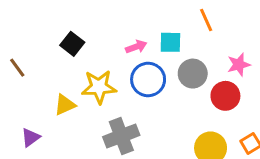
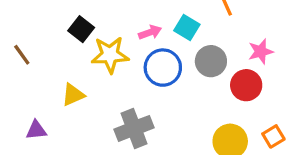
cyan square: (170, 42) -> (187, 27), turned 30
yellow star: (99, 87) -> (110, 55), moved
purple triangle: (31, 137) -> (36, 130), turned 30

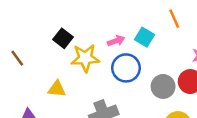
gray circle: (211, 61) -> (163, 86), moved
yellow triangle: (73, 95) -> (57, 89), turned 30

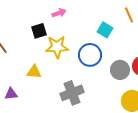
black square: (63, 38) -> (39, 31), turned 35
pink arrow: (116, 41) -> (59, 13), moved

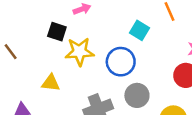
black square: (39, 31) -> (57, 32), turned 35
gray circle: (120, 70) -> (137, 95), moved

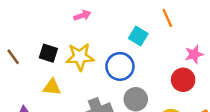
black square: (57, 32) -> (48, 53), moved

